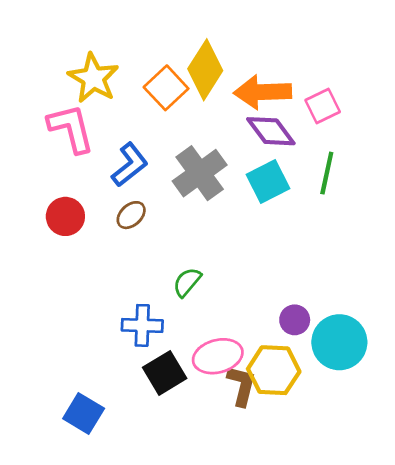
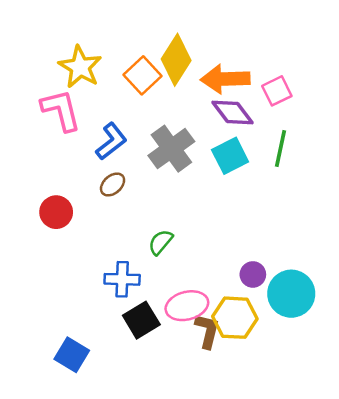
red circle: (65, 216) -> (56, 212), moved

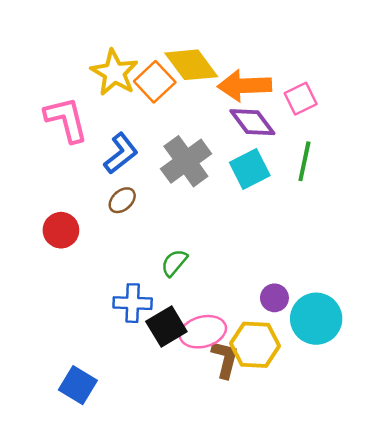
yellow diamond: (176, 60) -> (191, 65), turned -69
yellow star: (80, 67) -> (114, 73), moved
black square: (141, 320) -> (166, 327), moved

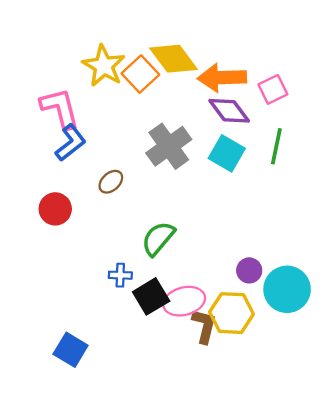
blue L-shape: (121, 153) -> (71, 143), moved
cyan square: (250, 169) -> (227, 153), turned -33
green semicircle: (174, 263) -> (158, 238), size x1.4
blue cross: (133, 303) -> (120, 275), size x0.7

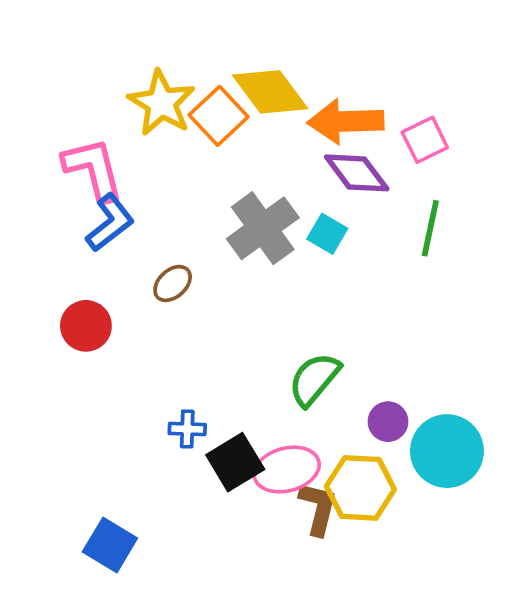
cyan square: (227, 153) -> (327, 234), moved, size x0.7
green semicircle: (158, 238) -> (314, 379), moved

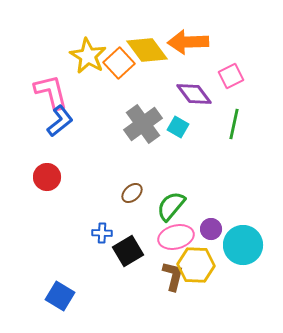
orange arrow: (346, 121) -> (188, 42), moved
brown ellipse: (173, 283) -> (132, 193), moved
pink ellipse: (287, 469) -> (176, 237), moved

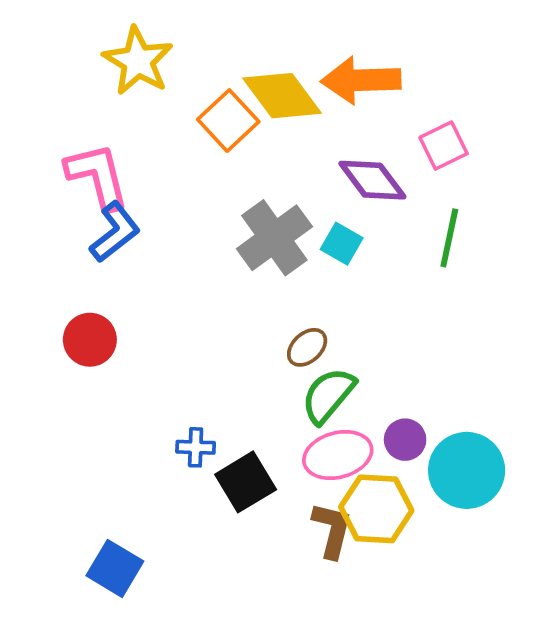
yellow star: (88, 56) -> (138, 61), moved
brown ellipse: (132, 193) -> (307, 347), moved

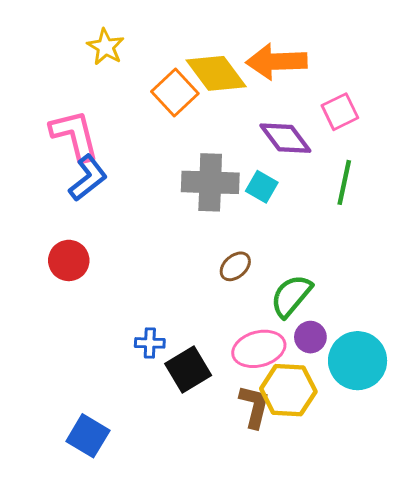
yellow star: (138, 61) -> (106, 47), size x0.7
gray cross: (274, 238) -> (210, 182), turned 38
green semicircle: (328, 395) -> (291, 296), moved

